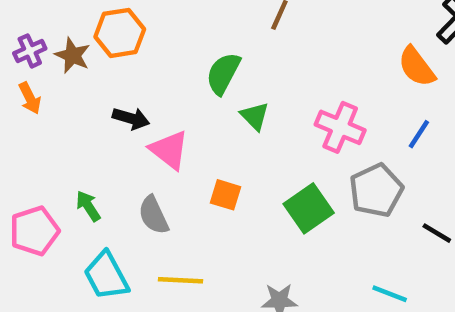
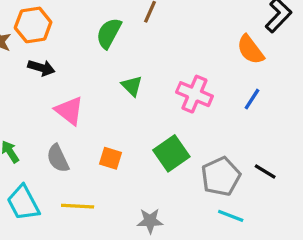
green semicircle: (223, 73) -> (109, 33), moved
black arrow: (131, 118) -> (41, 68), moved
gray pentagon: (376, 190) -> (221, 176), moved
orange square: (225, 195) -> (110, 158), moved

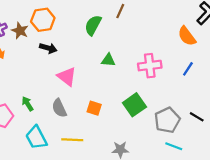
green triangle: (132, 86) -> (108, 60), turned -40
pink cross: (194, 94) -> (150, 66), turned -30

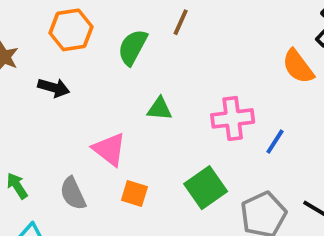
orange hexagon: (43, 20) -> (71, 30), moved
blue line: (188, 69) -> (275, 142), moved
pink triangle: (67, 76) -> (109, 149), moved

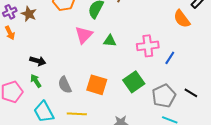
black arrow: (54, 88) -> (38, 61), moved
pink triangle: (109, 149) -> (84, 35), moved, turned 36
orange square: (134, 193) -> (97, 85), size x1.5

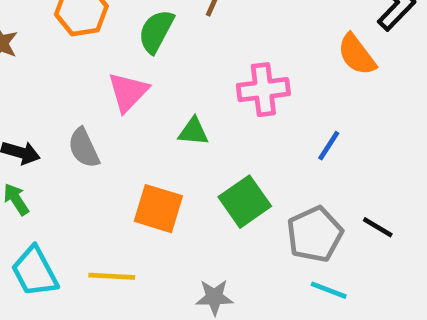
green triangle: (110, 41) -> (193, 132), moved
pink cross: (148, 46) -> (263, 90), moved
gray semicircle: (65, 85) -> (84, 148), moved

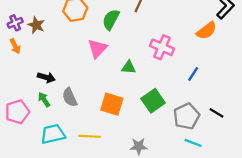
orange semicircle: (357, 55) -> (206, 31), turned -90
pink cross: (263, 90) -> (162, 47), turned 30
gray semicircle: (84, 148) -> (70, 97), moved
cyan trapezoid: (35, 272) -> (53, 134), turned 105

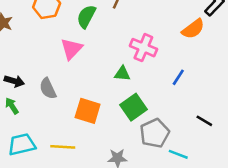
green triangle: (129, 67) -> (122, 74), moved
gray semicircle: (70, 97) -> (48, 89), moved
gray pentagon: (186, 116) -> (155, 133), moved

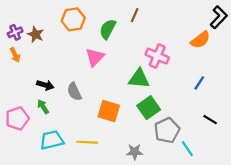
green triangle: (122, 74) -> (139, 79), size x1.5
blue line: (178, 77) -> (199, 83), moved
cyan line: (178, 154) -> (187, 149), turned 35

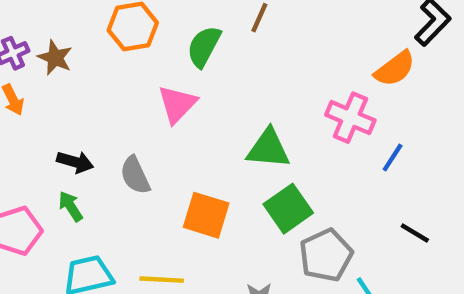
pink cross: (157, 56) -> (350, 118), moved

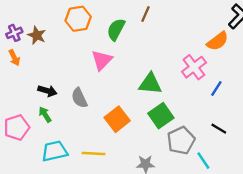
pink cross: (350, 118) -> (194, 67), turned 30
orange square: (206, 215) -> (117, 119), turned 35
black line: (415, 233) -> (219, 129), moved

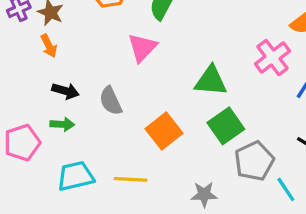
orange arrow: (14, 58) -> (49, 46), moved
green arrow: (45, 114) -> (62, 124), turned 126

